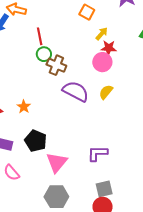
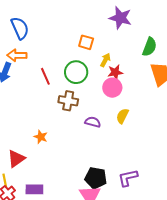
green circle: (44, 54) -> (76, 72), moved, size x1.5
purple semicircle: (76, 91) -> (93, 122), size x0.6
orange star: (24, 107) -> (41, 137), moved
black pentagon: (36, 141) -> (96, 178), moved

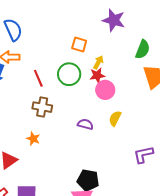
red star: (115, 72) -> (97, 75), moved
brown cross: (68, 101) -> (42, 107), moved
purple L-shape: (128, 178) -> (143, 155), moved

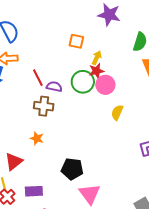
green circle: (69, 74) -> (83, 82), moved
purple semicircle: (85, 124) -> (54, 87), moved
black pentagon: (88, 180) -> (72, 169), moved

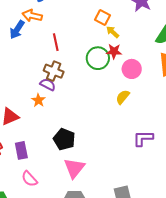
yellow arrow: (97, 58) -> (113, 32), moved, turned -88
pink circle: (105, 85) -> (132, 69), moved
purple semicircle: (54, 87) -> (48, 84), moved
purple rectangle: (34, 191) -> (21, 150), turned 66

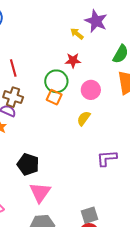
orange square: (103, 17) -> (54, 97), moved
yellow arrow: (113, 32) -> (77, 34), moved
red star: (114, 51) -> (73, 60), moved

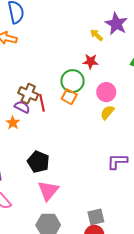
red line: (13, 68) -> (42, 103), moved
yellow semicircle: (84, 118) -> (107, 112), moved

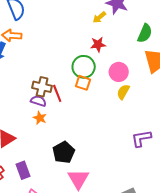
yellow arrow: (96, 35) -> (99, 17), turned -72
orange star: (13, 123) -> (40, 118), moved
black pentagon: (38, 162) -> (64, 152), turned 30

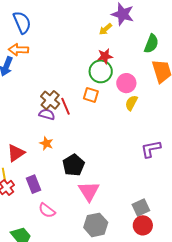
green circle: (84, 67) -> (101, 71), moved
brown cross: (42, 87) -> (50, 100), turned 30
orange star: (40, 118) -> (46, 143), moved

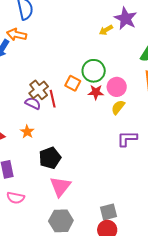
red star: (105, 56) -> (96, 92), moved
orange square: (91, 95) -> (73, 83), moved
purple L-shape: (151, 149) -> (127, 139), moved
pink semicircle: (47, 210) -> (16, 198), turned -36

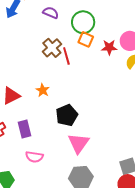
green circle: (94, 71) -> (83, 22), moved
purple semicircle: (33, 103) -> (51, 13), moved

